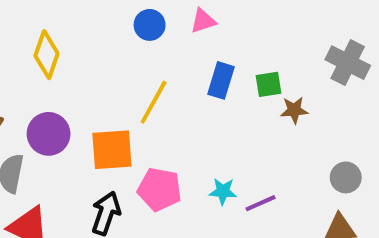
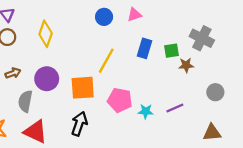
gray cross: (348, 63) -> (202, 38), moved
gray circle: (346, 177) -> (215, 92), moved
pink pentagon: (159, 189) -> (120, 100), moved
purple line: (261, 203) -> (175, 108), moved

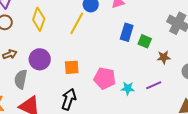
green square: (171, 51) -> (145, 41), moved, turned 32
yellow line: (106, 61) -> (77, 23), moved
brown star: (186, 65) -> (164, 57), moved
orange square: (83, 88) -> (72, 67), size x0.7

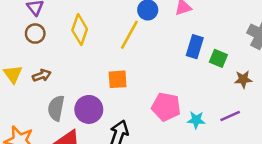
purple circle: (40, 59) -> (89, 109), moved
orange square: (72, 67) -> (118, 79), moved

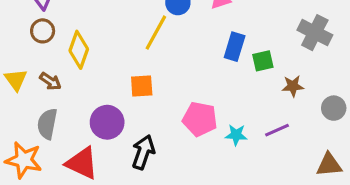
yellow diamond: (80, 30) -> (79, 50), moved
green square: (218, 58) -> (263, 61), turned -36
brown arrow: (42, 75) -> (50, 81), turned 54
gray semicircle: (56, 108) -> (47, 124), moved

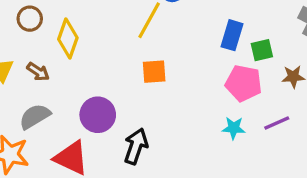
orange square: (142, 86) -> (154, 72), moved
pink pentagon: (200, 119) -> (244, 83), moved
gray semicircle: (47, 124) -> (35, 116), turned 48

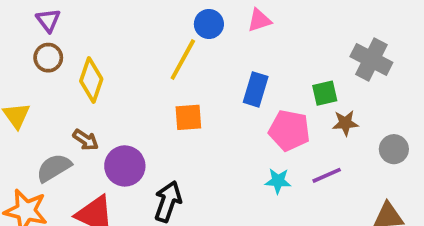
blue rectangle: (232, 35) -> (256, 89), moved
green square: (262, 50) -> (325, 93), moved
brown arrow: (38, 72) -> (86, 140), moved

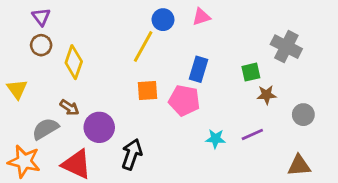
pink pentagon: (289, 130) -> (184, 100), moved

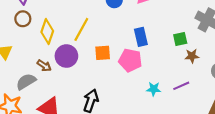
yellow line: (143, 47) -> (81, 29), moved
blue rectangle: (198, 69) -> (141, 37), turned -30
purple circle: (99, 127) -> (66, 56), moved

